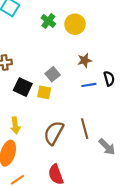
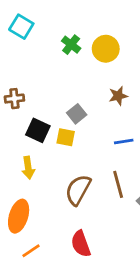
blue line: (89, 85) -> (124, 141), moved
yellow arrow: (15, 125) -> (28, 168), moved

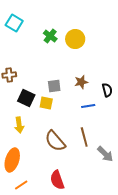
brown star: (118, 96) -> (81, 82), moved
gray square: (77, 114) -> (54, 86), turned 32
brown semicircle: (78, 190) -> (55, 141), turned -70

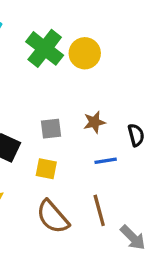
green cross: (50, 36) -> (45, 48), size x1.6
yellow square: (46, 103) -> (46, 169), moved

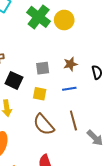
blue line: (106, 161) -> (69, 89), moved

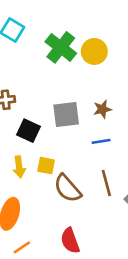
gray square: (43, 68) -> (66, 115), size x1.5
yellow square: (40, 94) -> (46, 166), moved

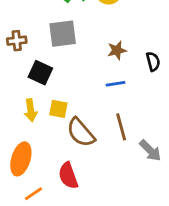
gray square: (66, 115) -> (63, 34), moved
red semicircle: (70, 241) -> (68, 176), moved

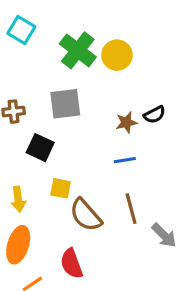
black semicircle: (153, 61) -> (155, 115), moved, turned 78
yellow arrow: (31, 110) -> (18, 199), moved

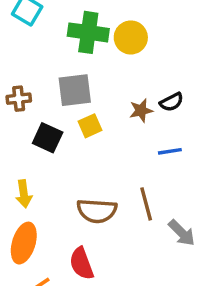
green cross: (78, 50) -> (88, 32), turned -30
blue line: (125, 160) -> (170, 151), moved
yellow square: (61, 188) -> (90, 126), moved, turned -35
brown semicircle: (86, 215) -> (97, 211), turned -45

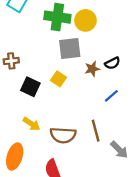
gray square: (75, 90) -> (70, 49), moved
yellow square: (90, 126) -> (58, 79), turned -32
blue line: (170, 151) -> (111, 96), turned -32
yellow arrow: (24, 194) -> (31, 124), moved, turned -48

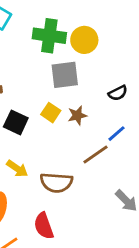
brown star: (92, 69) -> (77, 115), moved
brown line: (96, 131) -> (95, 155), moved, turned 70

